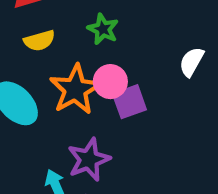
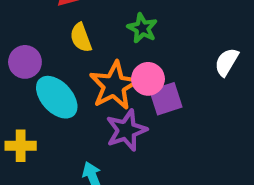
yellow semicircle: (39, 41) -> (81, 38), turned 84
purple star: (89, 160) -> (126, 130), moved

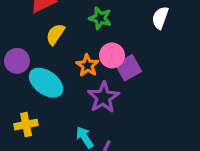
yellow semicircle: (81, 38) -> (55, 34), turned 65
white semicircle: (227, 62) -> (160, 18), moved
orange star: (114, 86) -> (87, 65), size x0.6

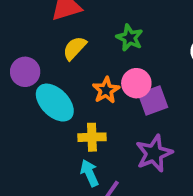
purple star: (103, 97) -> (154, 153), moved
yellow cross: (26, 125) -> (92, 137), moved

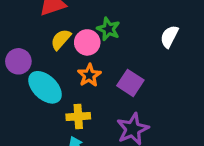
pink circle: (136, 83) -> (87, 42), moved
purple square: (153, 100) -> (130, 83), turned -35

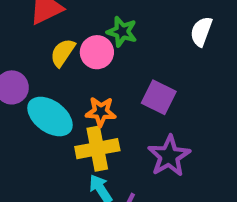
orange star: (89, 75) -> (101, 112), moved, turned -30
yellow cross: (78, 117) -> (97, 149), size x1.4

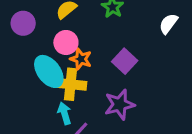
pink circle: (97, 52) -> (66, 43), moved
cyan ellipse: (50, 117) -> (49, 71), moved

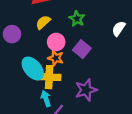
pink circle: (66, 43) -> (56, 42), moved
purple square: (125, 61) -> (82, 49), moved

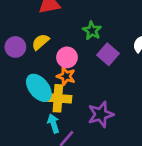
yellow semicircle: (43, 22) -> (40, 42), moved
purple square: (82, 49) -> (108, 54), moved

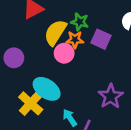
yellow semicircle: (40, 42) -> (55, 32), moved, size x1.5
orange star: (66, 76) -> (75, 40), moved
yellow cross: (58, 98) -> (31, 103), moved, turned -35

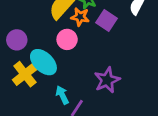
pink circle: (64, 53) -> (67, 39), moved
purple circle: (14, 58) -> (17, 40), moved

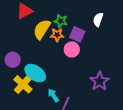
pink circle: (67, 39) -> (72, 50), moved
purple star: (107, 80) -> (100, 81), moved

